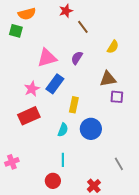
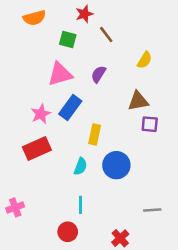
green square: (16, 31) -> (68, 40), moved
gray line: (119, 164) -> (152, 210), turned -64

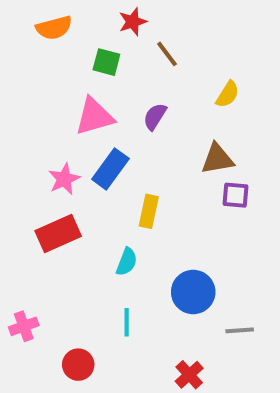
blue circle: (116, 165) -> (193, 292), moved
red circle: (68, 232) -> (78, 365), moved

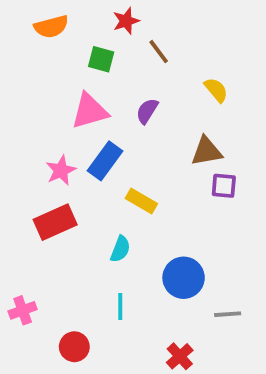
yellow semicircle: (227, 94) -> (216, 90), turned -72
yellow rectangle: (149, 211) -> (141, 201), turned -72

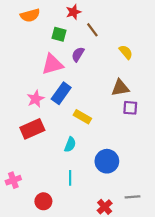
purple semicircle: (147, 111) -> (78, 54), moved
gray line: (228, 314) -> (132, 197), moved

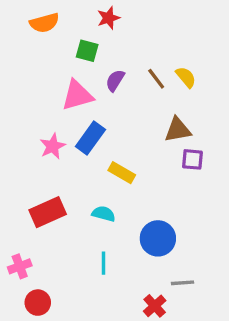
brown line: (92, 30) -> (156, 79), moved
red rectangle: (32, 129) -> (48, 212), moved
cyan semicircle: (70, 145) -> (104, 214), turned -96
gray line: (132, 197) -> (183, 283), moved
red circle: (43, 201) -> (38, 303), moved

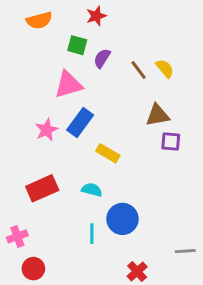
purple semicircle: (115, 80) -> (102, 58), moved
blue circle: (158, 238) -> (122, 219), moved
gray line: (183, 283) -> (185, 251), moved

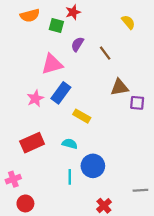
green square: (77, 45) -> (56, 25), moved
yellow semicircle: (165, 69) -> (128, 22), moved
purple square: (171, 142) -> (137, 103), moved

